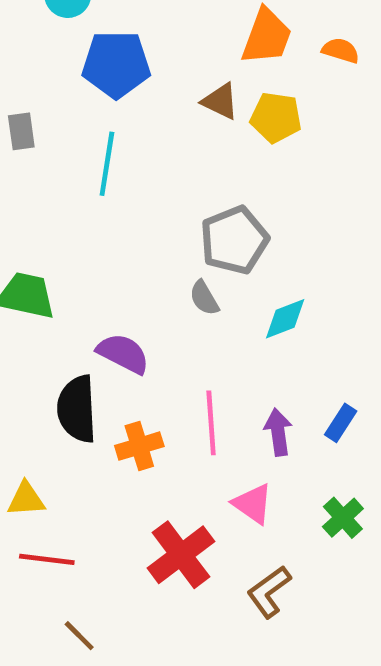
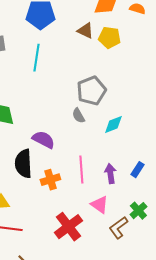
brown L-shape: (269, 592) -> (118, 228), moved

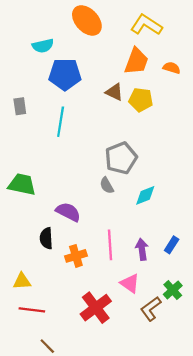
black semicircle: (23, 164) -> (46, 238), size x0.7

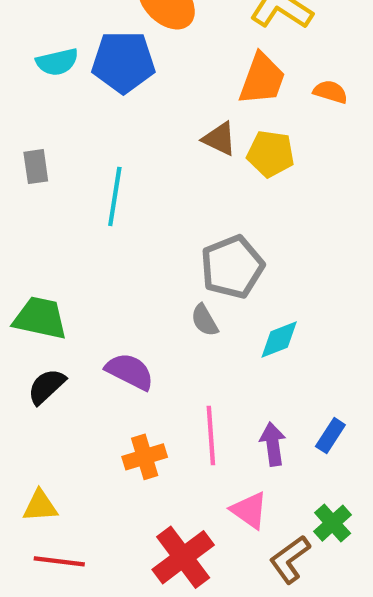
cyan semicircle: (43, 46) -> (57, 62), moved
blue pentagon: (65, 74) -> (123, 62), moved
black semicircle: (46, 238) -> (46, 386), moved, turned 50

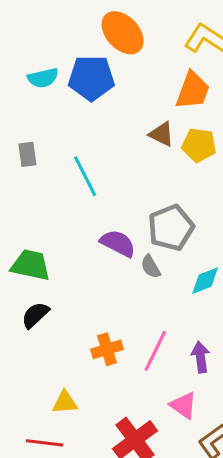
cyan line: (115, 196) -> (85, 176), turned -36
purple semicircle: (130, 371) -> (118, 243), moved
pink line: (211, 436) -> (155, 351), turned 30
orange cross: (145, 457) -> (107, 349), moved
yellow triangle: (40, 506) -> (65, 402), moved

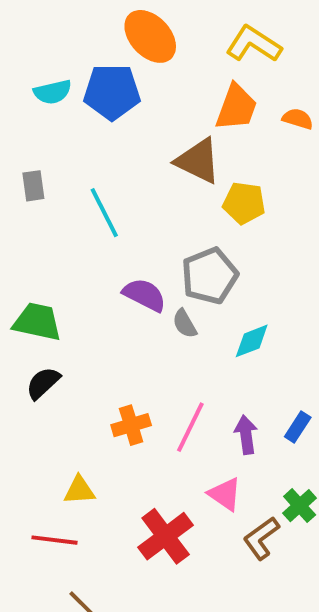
brown triangle: (162, 134) -> (198, 161), size x1.5
yellow pentagon: (199, 145) -> (244, 203), moved

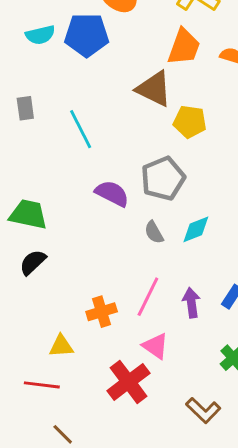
gray semicircle: (185, 324) -> (154, 232), moved
orange cross: (131, 425) -> (102, 312), moved
pink triangle: (225, 494) -> (155, 346), moved
brown L-shape: (261, 538) -> (203, 410), moved, turned -100

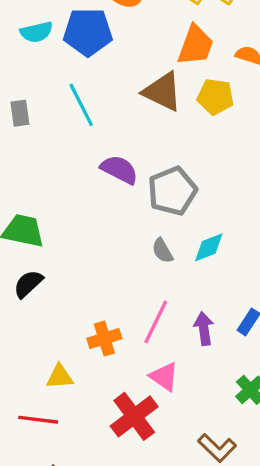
yellow pentagon: (190, 122) -> (215, 97), moved
cyan line: (81, 129) -> (81, 105), moved
purple semicircle: (112, 193) -> (119, 170), moved

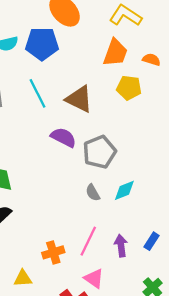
brown triangle: (162, 92) -> (79, 99), moved

